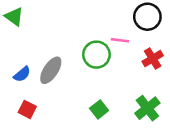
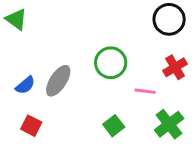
pink line: (120, 40) -> (145, 91), moved

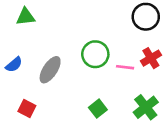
green triangle: (16, 19) -> (26, 17), moved, turned -42
blue semicircle: (25, 85) -> (14, 65), moved
pink line: (145, 91) -> (125, 67), moved

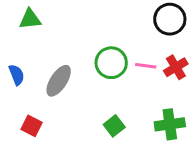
blue semicircle: (14, 65) -> (17, 75), turned -72
pink line: (125, 67) -> (146, 66), moved
green cross: (146, 107) -> (170, 124), turned 30

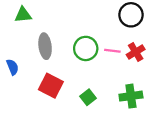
blue semicircle: (17, 75) -> (13, 67), moved
gray ellipse: (59, 81) -> (45, 46), moved, turned -40
red square: (32, 126) -> (51, 86), moved, size x1.5

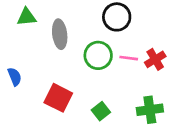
black circle: (131, 15) -> (117, 17), moved
gray ellipse: (45, 46) -> (60, 34), moved

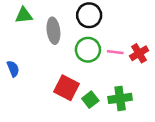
black circle: (117, 17) -> (89, 15), moved
red square: (58, 98) -> (67, 88), moved
green cross: (150, 110) -> (120, 98), moved

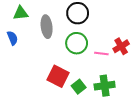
pink line: (115, 52) -> (101, 54), moved
blue semicircle: (13, 69) -> (12, 38), moved

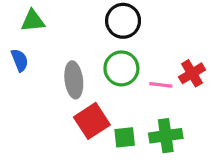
gray ellipse: (47, 27) -> (74, 80), moved
red square: (58, 76) -> (92, 121), turned 30
green square: (79, 87) -> (125, 137), turned 32

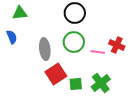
red cross: (192, 73) -> (117, 45), turned -35
green cross: (166, 136) -> (101, 83), turned -30

